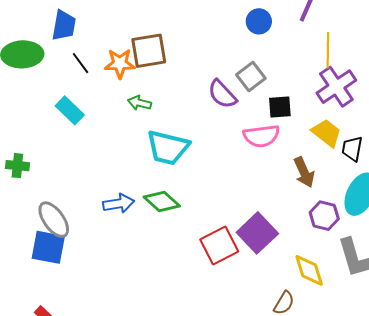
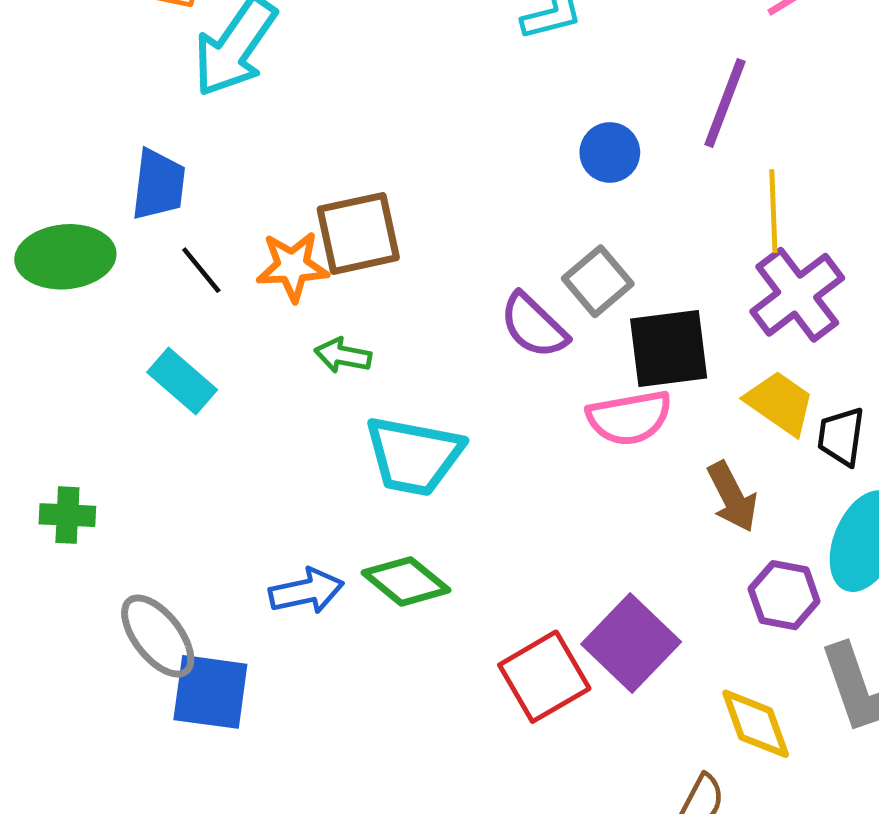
black square: (280, 107) -> (669, 349), size x1.5
blue square: (48, 247) -> (210, 692), moved

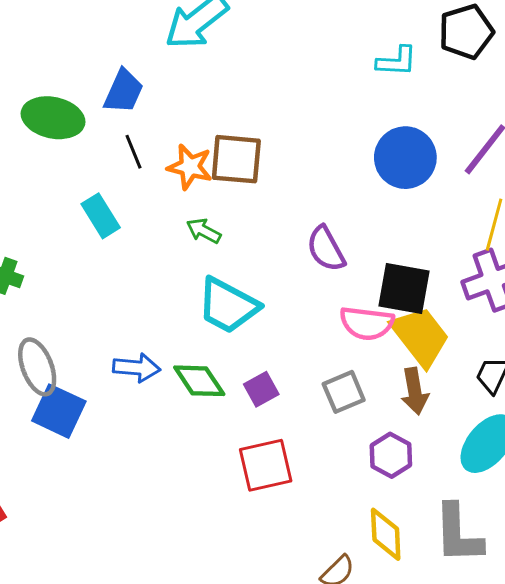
blue circle: (610, 152) -> (405, 158), size x1.6
gray square: (598, 281) -> (344, 392), moved
yellow trapezoid: (780, 403) -> (420, 336), moved, size x1.4
purple hexagon: (784, 595) -> (391, 455), moved
purple square: (631, 643) -> (261, 389), moved, size x0.6

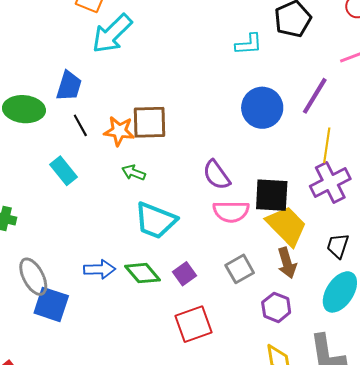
pink semicircle: (367, 323) -> (231, 212), moved

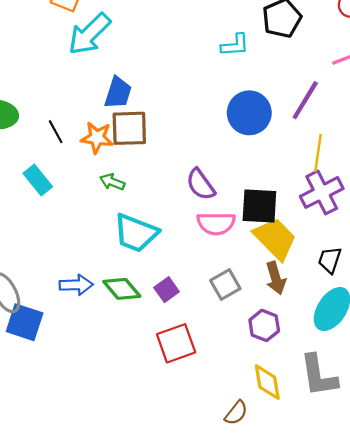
blue trapezoid: (69, 86) -> (118, 93), moved

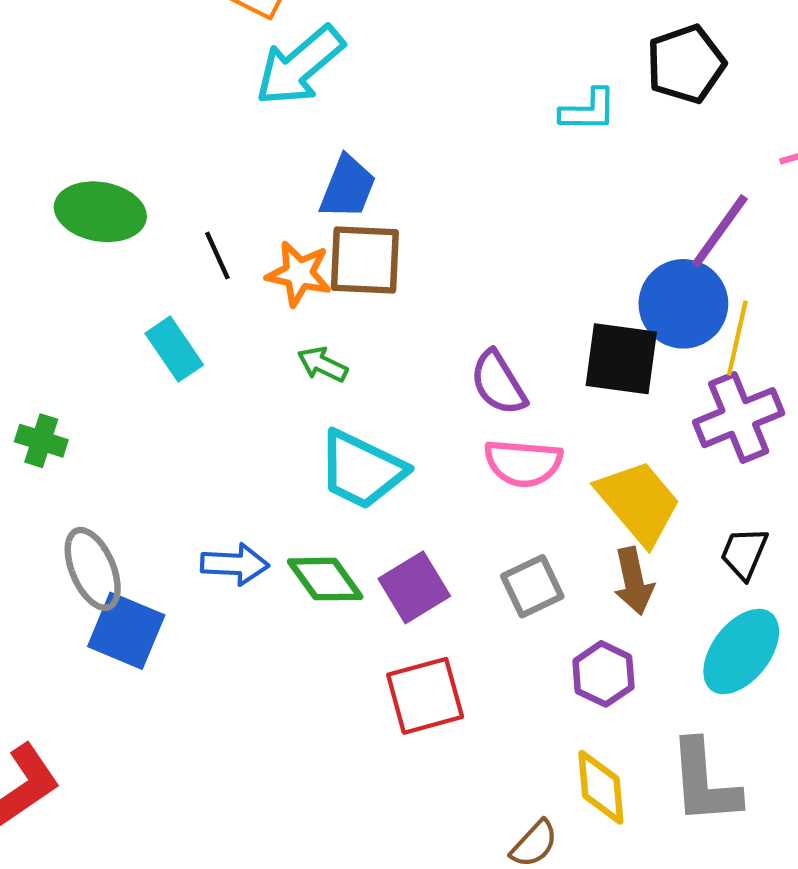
blue circle: (249, 113) -> (683, 304), moved
black square: (259, 206) -> (621, 359), moved
purple square: (167, 290) -> (414, 587), size x1.4

